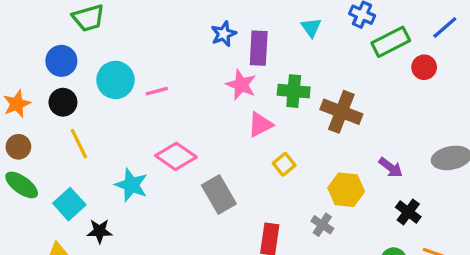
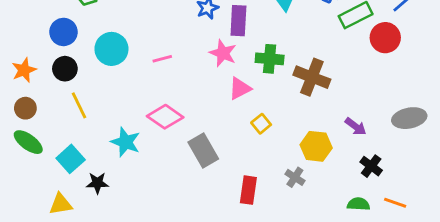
red circle: (424, 67) -> (385, 38), size x1.4
pink line: (157, 91) -> (162, 59), moved

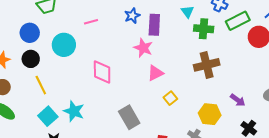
pink line: (162, 59) -> (91, 22), moved
green cross: (270, 59) -> (204, 29), moved
brown cross: (312, 77) -> (207, 65), turned -35
pink diamond: (165, 117) -> (102, 72), moved, turned 55
cyan square: (71, 159) -> (48, 116), moved

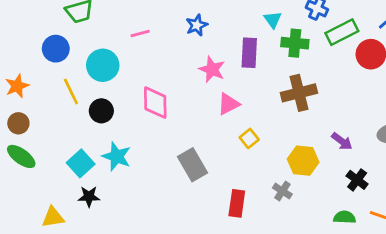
purple rectangle: (154, 25) -> (249, 53), moved
black circle: (31, 59) -> (101, 111), moved
yellow line: (41, 85) -> (71, 92), moved

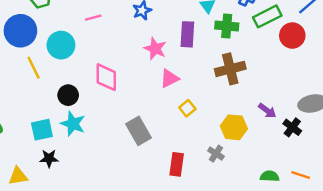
blue circle: (56, 49) -> (20, 31), size x1.4
black circle: (101, 111) -> (68, 95), moved
cyan square: (81, 163) -> (42, 130), turned 30
black cross: (357, 180) -> (292, 127), moved

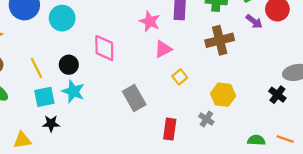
yellow line: (34, 68) -> (37, 68), moved
purple arrow: (267, 111) -> (254, 21), moved

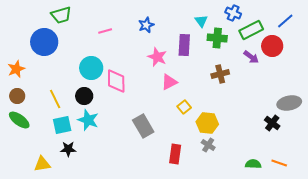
cyan circle: (62, 18) -> (91, 68), moved
brown cross: (220, 40) -> (220, 74), size x0.7
yellow hexagon: (223, 95) -> (207, 123), moved

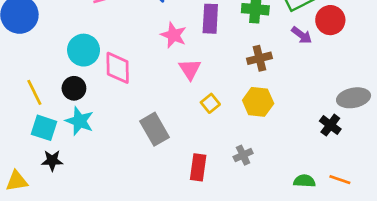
pink triangle: (169, 82) -> (190, 69), turned -36
yellow hexagon: (207, 123) -> (258, 102), moved
cyan square: (62, 125) -> (44, 128), turned 30
gray cross: (208, 145) -> (243, 155), turned 32

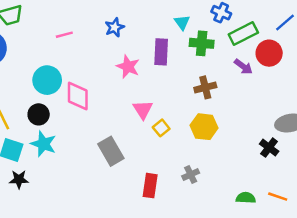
pink triangle: (190, 69) -> (143, 110), moved

